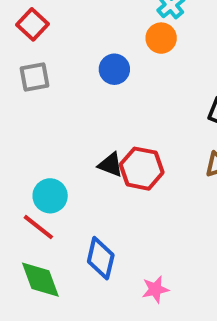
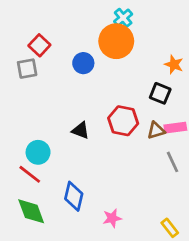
red square: (33, 24) -> (39, 45), moved
orange circle: (161, 38) -> (116, 41), size x1.6
red hexagon: (142, 169) -> (123, 121), moved

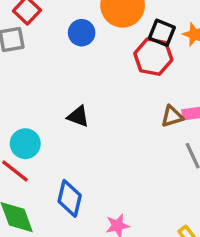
black square: (160, 93) -> (162, 33), moved
red hexagon: (123, 121) -> (153, 57), moved

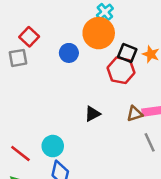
black triangle: (78, 116) -> (92, 114), moved, turned -49
cyan circle: (25, 144) -> (53, 146), moved

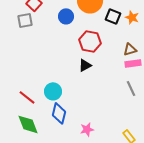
red hexagon: (121, 70) -> (90, 41), moved
brown triangle: (135, 114) -> (130, 49), moved

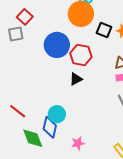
blue circle: (66, 16) -> (57, 45), moved, size x1.6
cyan circle: (53, 91) -> (57, 114), moved
green diamond: (28, 124) -> (33, 138), moved

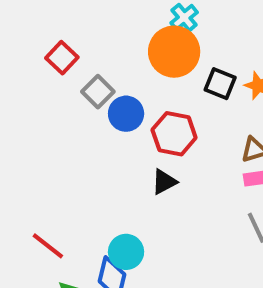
gray square: (16, 34) -> (98, 92), moved, turned -35
blue circle: (57, 45) -> (126, 114), size x0.7

